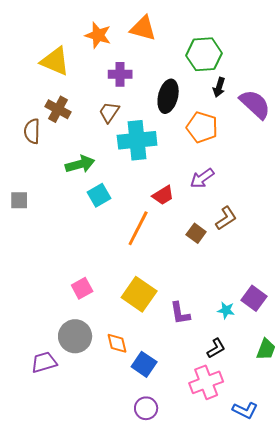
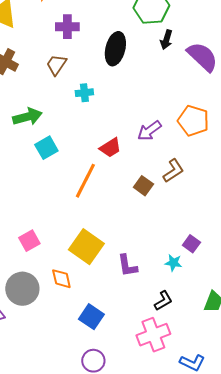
orange pentagon: (202, 127) -> (193, 121), moved
cyan cross: (137, 140) -> (84, 93), size x0.5
purple square: (254, 298) -> (191, 244), moved, size x0.7
orange diamond: (117, 343) -> (61, 279), moved

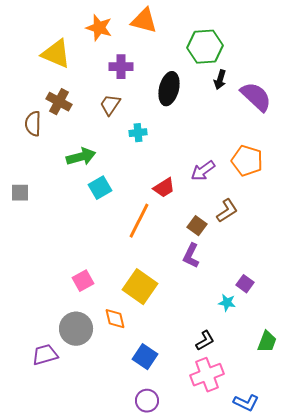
purple L-shape: (127, 266) -> (191, 256), moved, turned 35
black L-shape: (163, 301) -> (205, 341), moved

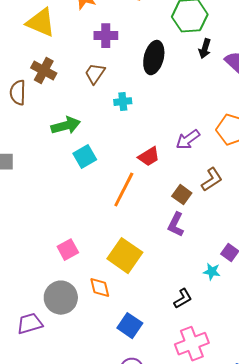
black L-shape: (205, 341) -> (183, 299), moved

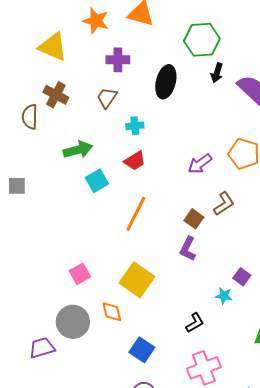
red trapezoid: (149, 157) -> (135, 161), moved

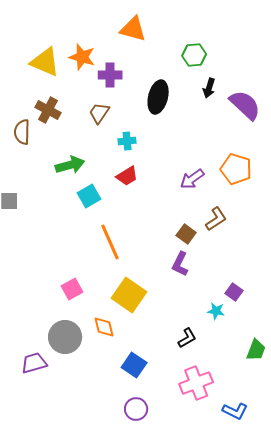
orange star: (96, 21) -> (82, 57), moved
green hexagon: (202, 40) -> (194, 55), size x0.7
orange line: (136, 214) -> (110, 242), moved, turned -51

